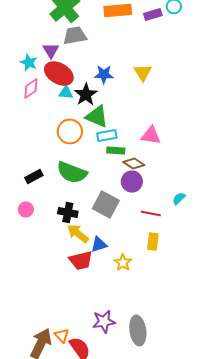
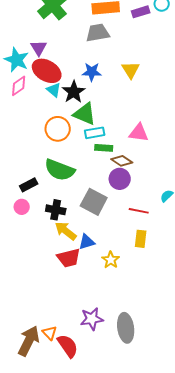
gray trapezoid: (75, 36) -> (98, 33), moved
cyan star: (29, 62) -> (17, 60), size x1.4
cyan triangle: (66, 92) -> (54, 90), turned 35
black rectangle: (34, 176) -> (29, 185), moved
pink circle: (26, 210) -> (22, 207), moved

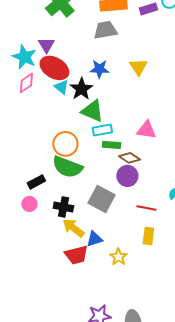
orange circle: (58, 129) -> (65, 144), moved

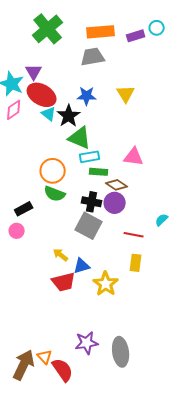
green semicircle: (67, 167) -> (55, 194), size x0.7
black cross: (63, 207) -> (92, 202), moved
yellow arrow: (73, 228) -> (61, 255), size x0.7
yellow star: (118, 257) -> (106, 284), size x1.4

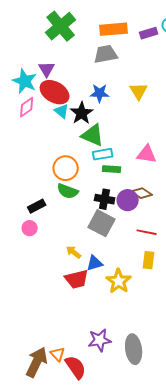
brown diamond: (117, 185) -> (142, 193), moved

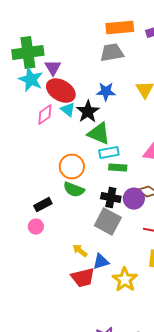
green cross: (61, 26) -> (28, 53), moved, turned 32
pink diamond: (27, 107) -> (45, 115), moved

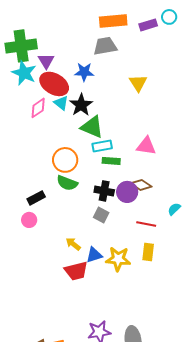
blue star: (106, 92) -> (84, 72), moved
gray square: (108, 222) -> (101, 215), size x0.6
yellow star: (125, 280) -> (118, 259), moved, turned -30

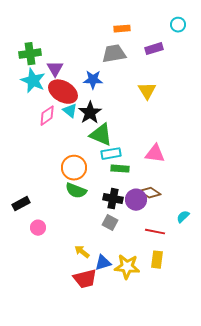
orange rectangle: (113, 21) -> (122, 29), size x0.6
purple rectangle: (148, 25) -> (154, 49), moved
green cross: (21, 46) -> (30, 54), size x0.7
black rectangle: (36, 198) -> (21, 204), moved

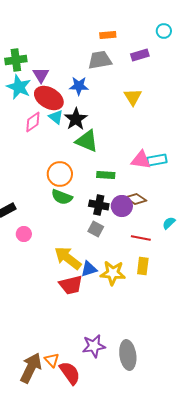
cyan rectangle: (111, 154) -> (157, 160), moved
yellow arrow: (82, 252) -> (68, 258), size x1.8

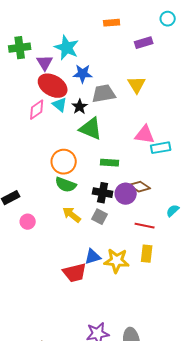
gray trapezoid: (100, 60) -> (104, 94), moved
cyan star: (19, 87) -> (67, 48), moved
black star: (76, 119) -> (80, 107), size x0.7
pink triangle: (141, 160) -> (145, 135), moved
yellow arrow: (68, 258) -> (72, 215), moved, size x0.7

